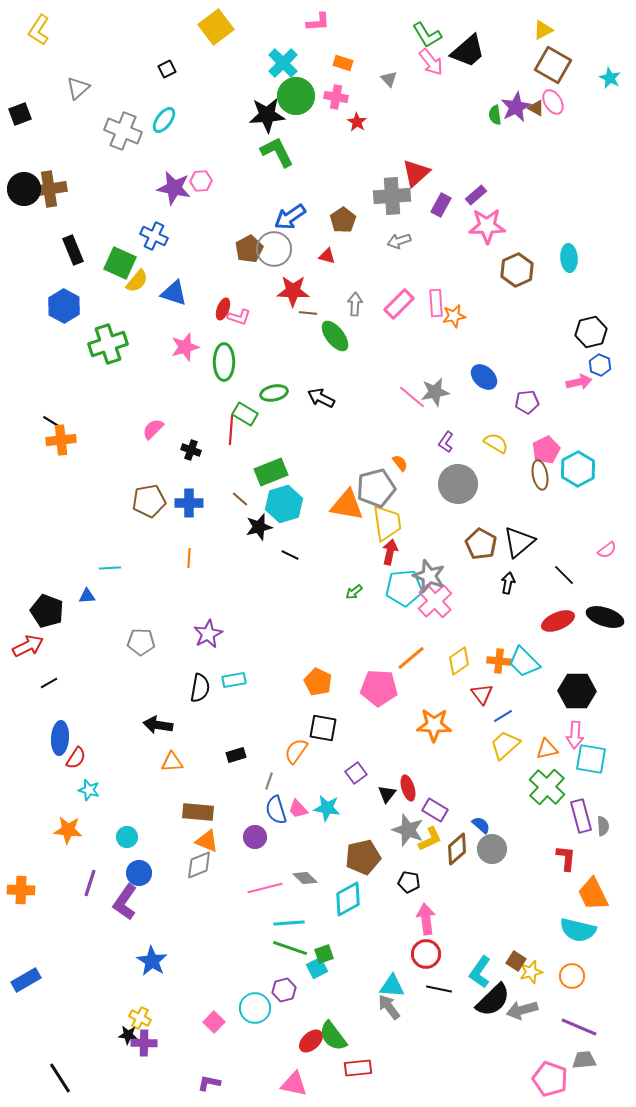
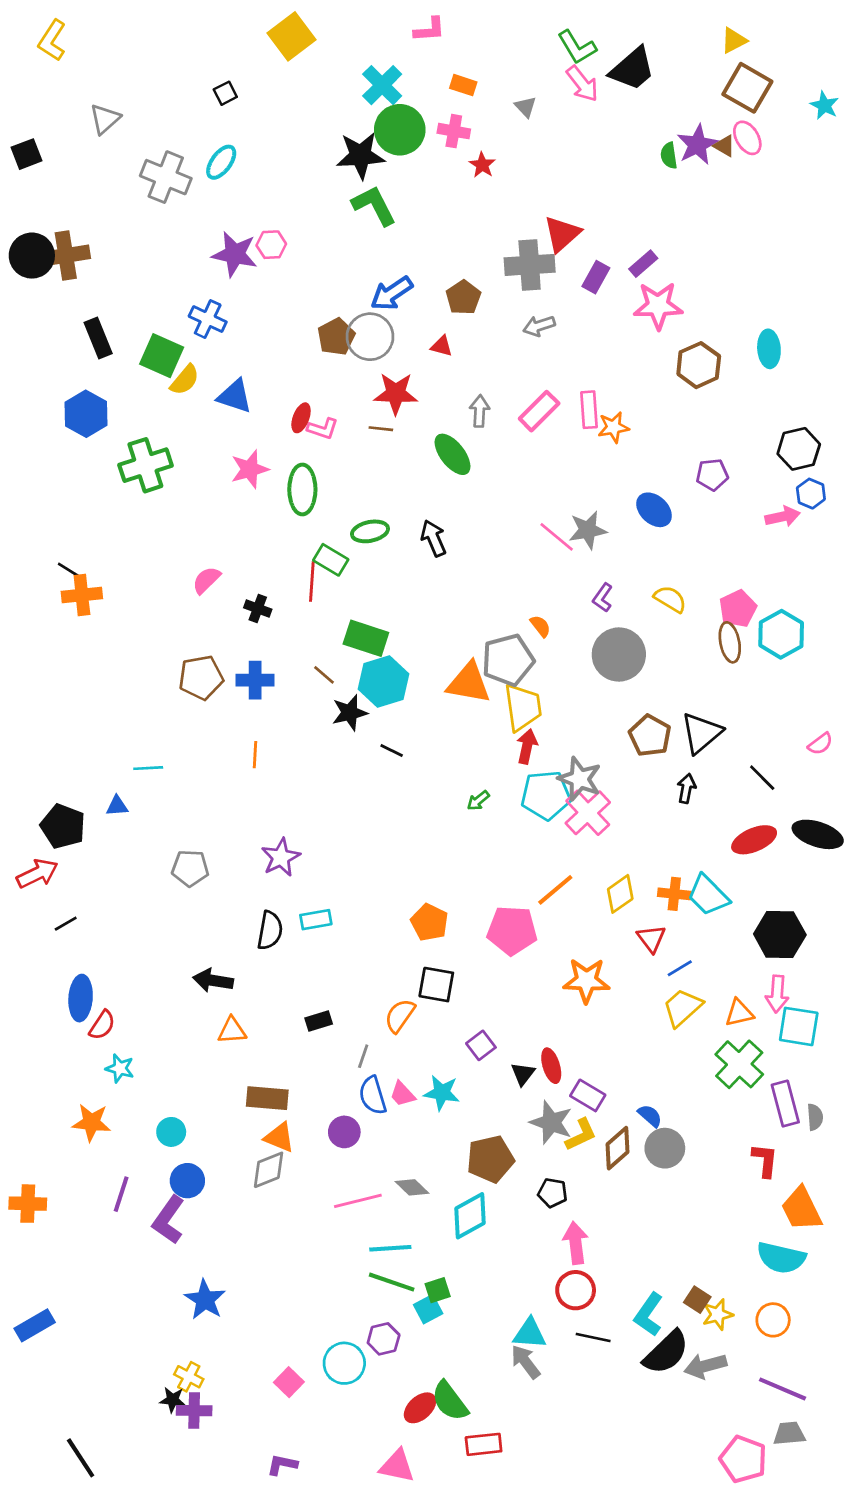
brown line: (308, 313) -> (381, 429), moved
black arrow: (321, 398) -> (434, 538), turned 40
purple pentagon: (527, 402) -> (712, 475), moved
green rectangle: (271, 472) -> (366, 638), turned 40

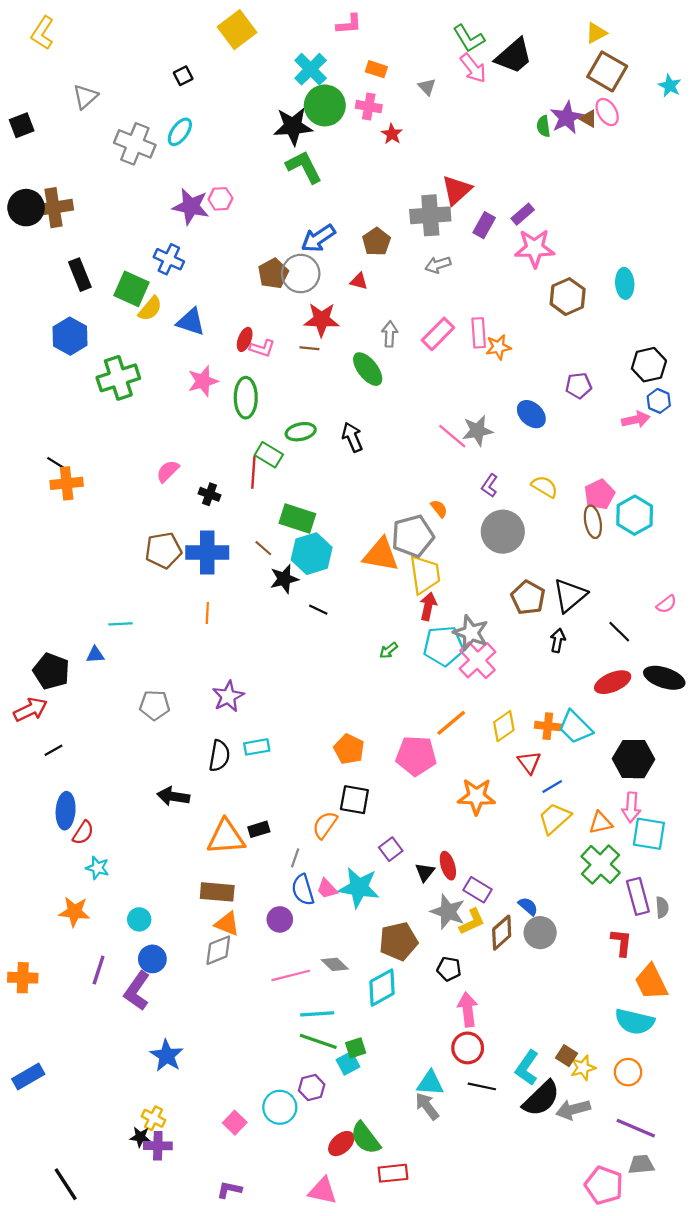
blue cross: (255, 680) -> (207, 553), size x1.4
orange triangle: (232, 1030) -> (226, 837), moved, size x1.6
cyan star: (442, 1093) -> (359, 888), size x1.4

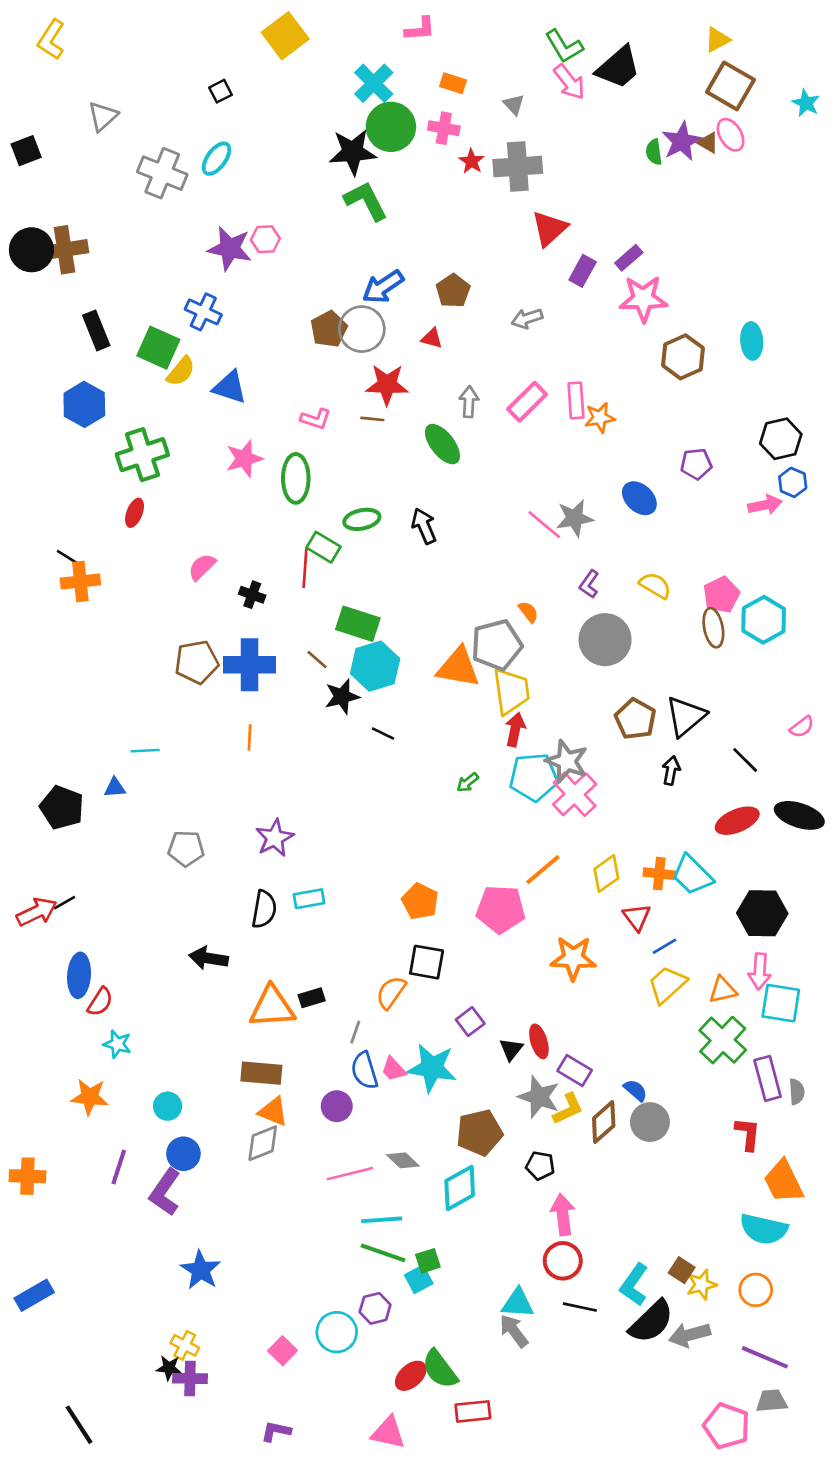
gray cross: (430, 215) -> (518, 167), moved
red ellipse: (245, 339) -> (135, 513), moved
red arrow: (30, 710) -> (37, 912), moved

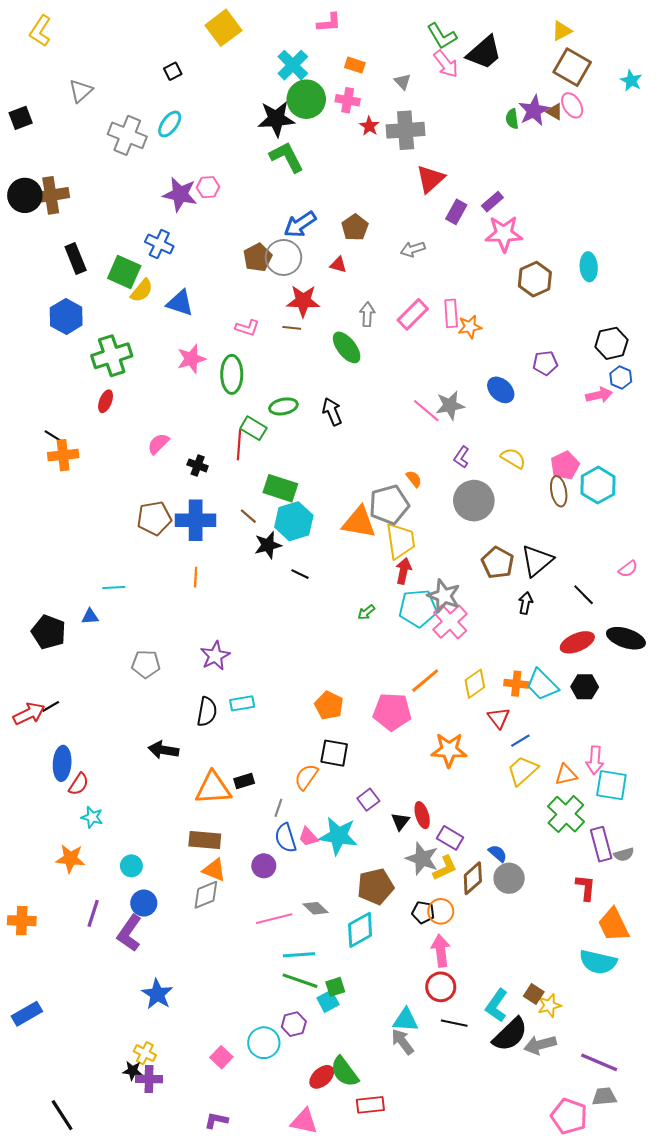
black hexagon: (762, 913) -> (585, 687), moved, size x0.7
gray semicircle: (797, 1092) -> (624, 854), turned 78
orange circle: (756, 1290) -> (441, 911), moved

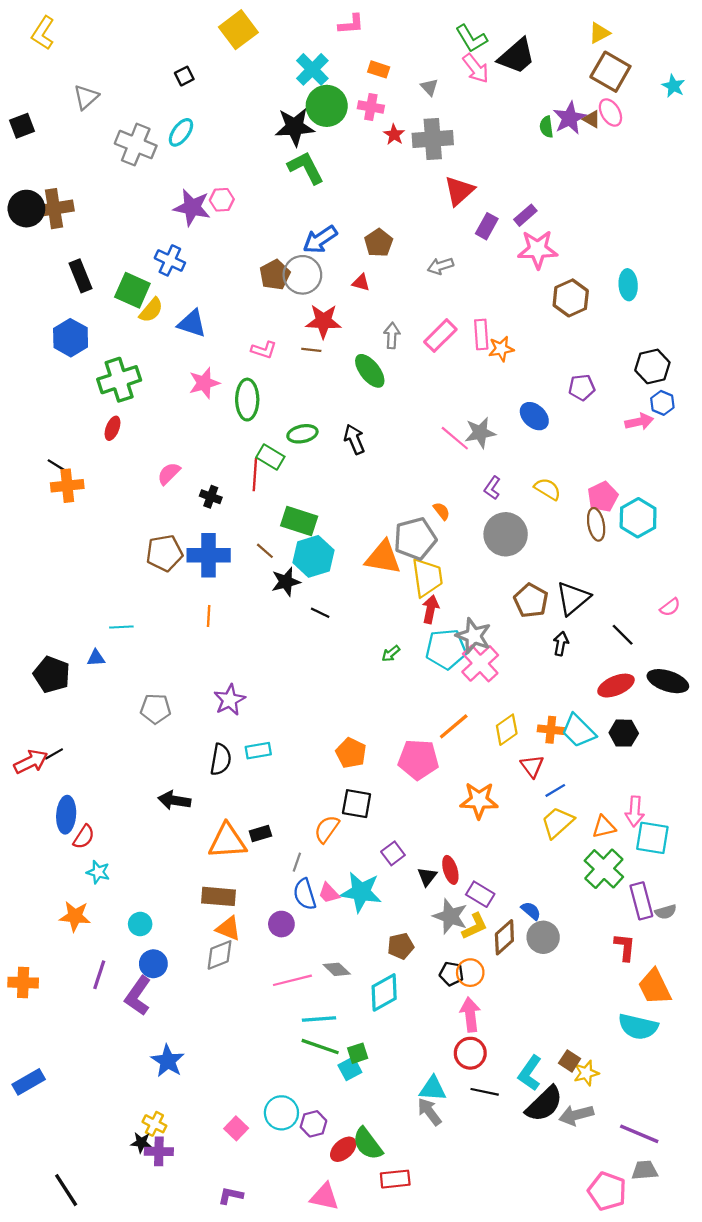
brown pentagon: (376, 887) -> (401, 946), size x0.7
purple hexagon: (294, 1024) -> (313, 1124), moved

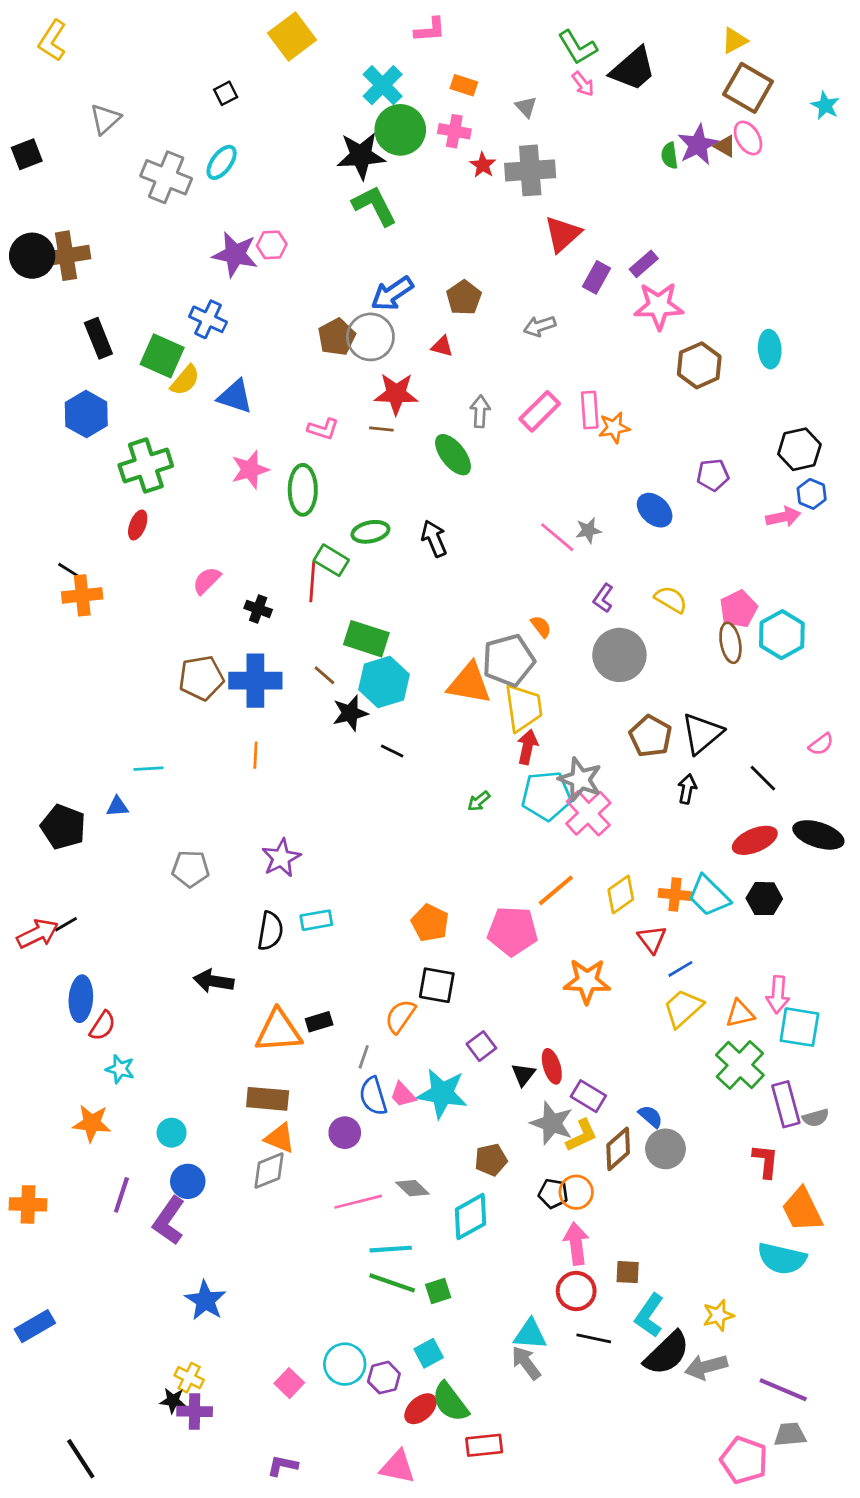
pink arrow: (476, 68) -> (583, 84), size x0.7
gray star: (480, 433) -> (588, 530), size x0.7
brown square: (570, 1061) -> (628, 1272), moved, turned -30
cyan square: (350, 1069) -> (429, 1353), moved

